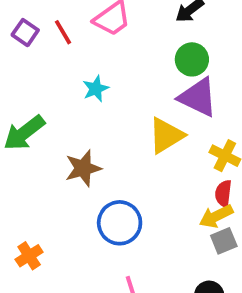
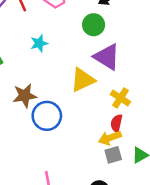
green circle: (192, 59) -> (94, 25), moved
blue circle: (120, 223) -> (47, 116), moved

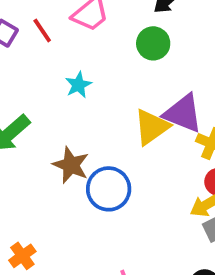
purple triangle: (107, 57) -> (183, 113), moved
brown star: (25, 96) -> (71, 165), turned -30

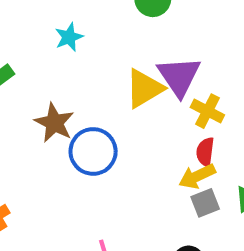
purple triangle: (183, 113) -> (179, 76), turned 30

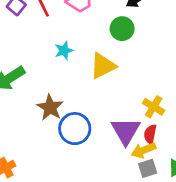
purple triangle: (179, 76) -> (126, 131), moved
yellow triangle: (144, 88) -> (103, 66), moved

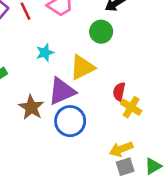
blue circle: (75, 129) -> (70, 121), moved
purple triangle: (126, 131) -> (62, 91), moved, turned 36
red semicircle: (150, 134) -> (119, 92), moved

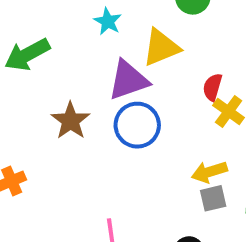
cyan star: (45, 53) -> (108, 21), turned -30
brown star: (31, 107) -> (71, 121), moved

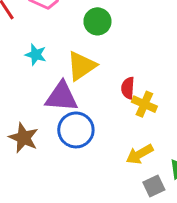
purple triangle: (128, 80) -> (62, 97), turned 36
gray square: (213, 198) -> (154, 186), moved

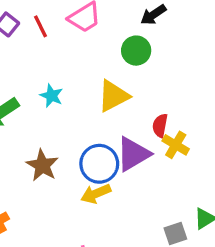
cyan star: (36, 55) -> (51, 96), moved
purple triangle: (62, 97) -> (133, 154), moved, turned -42
yellow arrow: (140, 154) -> (96, 194), moved

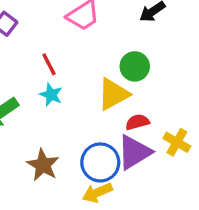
red line: (40, 26) -> (49, 64), moved
green circle: (136, 51) -> (135, 66), moved
red semicircle: (160, 126) -> (137, 122), moved, turned 65

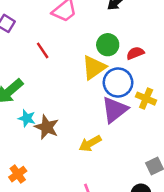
cyan star: (51, 95) -> (27, 118), moved
red semicircle: (137, 122) -> (135, 53), moved
blue circle: (100, 162) -> (118, 83), moved

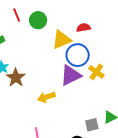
green circle: (108, 45) -> (38, 20), moved
red line: (43, 50) -> (17, 15), moved
red semicircle: (135, 53) -> (83, 28), moved

